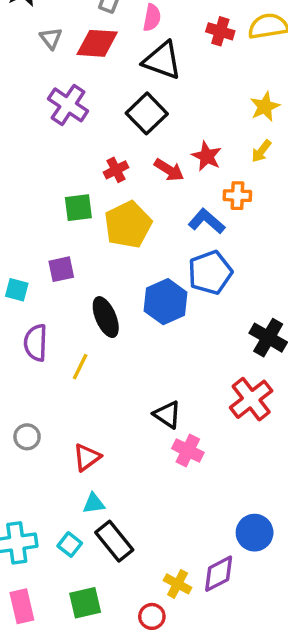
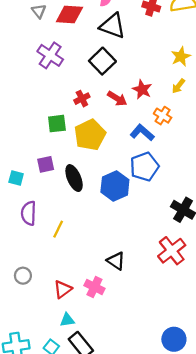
orange cross: (237, 196) -> (163, 116), turned 30
black ellipse: (106, 317) -> (74, 178), moved
pink cross: (188, 450) -> (94, 287), moved

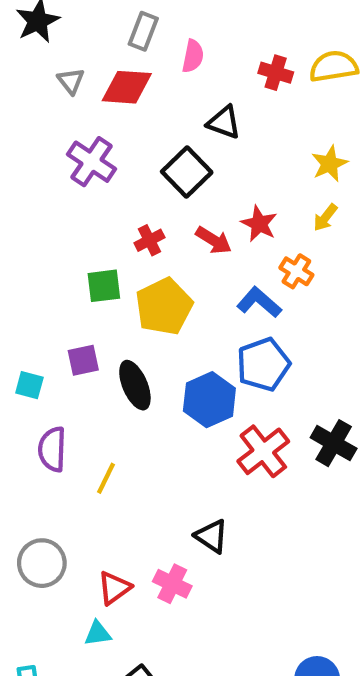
black triangle: (113, 26) -> (224, 122), moved, size x0.7
red cross: (172, 251) -> (263, 451), moved
gray circle: (23, 276) -> (42, 563), size x1.5
cyan triangle: (67, 320) -> (98, 633), moved

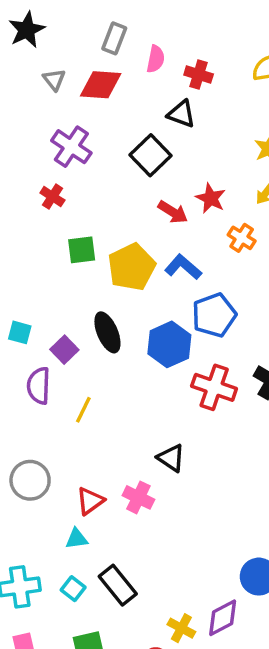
red cross: (276, 73) -> (199, 74), moved
red cross: (149, 240) -> (52, 197), moved, turned -30
blue L-shape: (259, 302) -> (183, 267), moved
purple square: (83, 360) -> (64, 350), moved, turned -32
red cross: (263, 451) -> (214, 387), turned -33

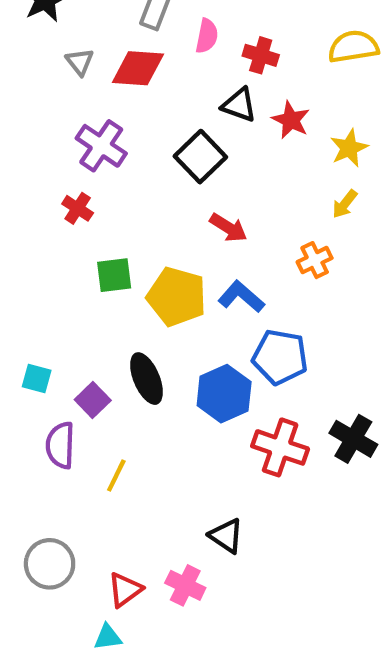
red star: (211, 198) -> (291, 120), moved
orange cross: (242, 238) -> (315, 260), turned 32
yellow pentagon: (132, 267) -> (177, 297), turned -30
blue pentagon: (214, 315) -> (280, 357), turned 30

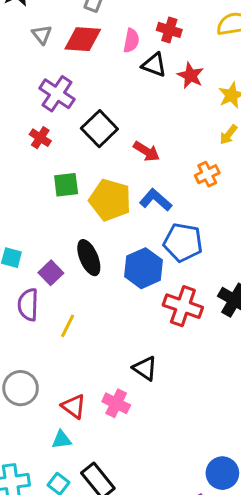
pink semicircle: (207, 36) -> (131, 41), moved
black square: (200, 157) -> (99, 129), moved
red triangle: (125, 590) -> (74, 406), turned -48

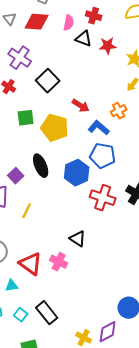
red star: (191, 75) -> (108, 46), turned -30
red arrow: (146, 151) -> (81, 106), moved
blue L-shape: (156, 200) -> (99, 128), moved
red triangle: (74, 406) -> (31, 264), size x1.4
cyan triangle: (62, 440) -> (12, 286), moved

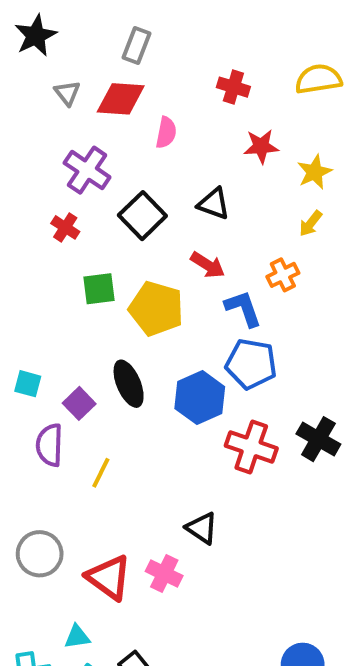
pink semicircle: (69, 23) -> (166, 133), moved
black triangle: (84, 39) -> (214, 204), moved
blue L-shape: (99, 128) -> (243, 309), turned 30
cyan triangle: (12, 286) -> (77, 637), moved

